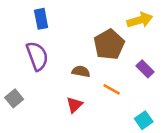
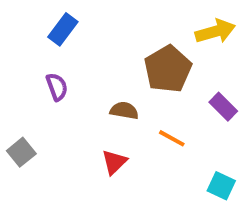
blue rectangle: (41, 19) -> (63, 29), turned 48
purple semicircle: (37, 56) -> (57, 87), size x0.6
cyan square: (144, 120) -> (221, 186), turned -30

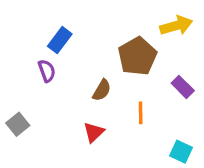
blue rectangle: (63, 29) -> (60, 40), moved
brown semicircle: (124, 111) -> (102, 90), turned 110
orange line: (172, 138) -> (141, 113), turned 60

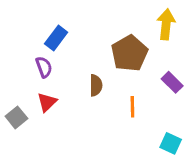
yellow arrow: (176, 25) -> (166, 24), turned -68
brown semicircle: (102, 90) -> (96, 85), turned -30
red triangle: (94, 132) -> (47, 102), moved

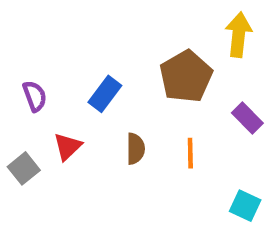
blue rectangle: (56, 38) -> (105, 94), moved
purple semicircle: (44, 67) -> (35, 96), moved
brown semicircle: (96, 85) -> (136, 149), moved

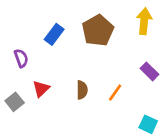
brown pentagon: (186, 76) -> (98, 30), moved
blue rectangle: (105, 94) -> (54, 34), moved
orange line: (190, 153) -> (115, 93), turned 36

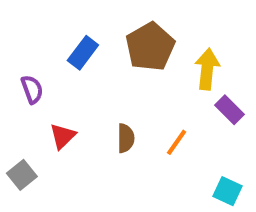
yellow arrow: (144, 21) -> (207, 69), moved
gray square: (15, 102) -> (22, 175), moved

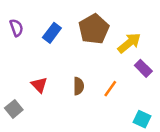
yellow arrow: (207, 69) -> (129, 43), turned 45
purple semicircle: (32, 89) -> (16, 28), moved
red triangle: (63, 136) -> (39, 85), turned -30

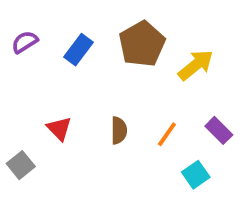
purple semicircle: (16, 28) -> (25, 42), turned -102
purple rectangle: (143, 68) -> (219, 130), moved
cyan square: (142, 119) -> (196, 175), moved, turned 30

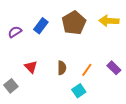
purple semicircle: (25, 42) -> (15, 32), moved
yellow arrow: (196, 65) -> (109, 21), moved, turned -138
cyan square: (196, 175) -> (79, 91), moved

